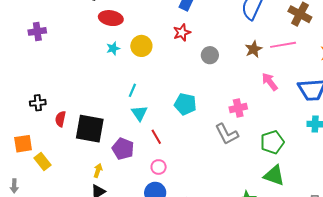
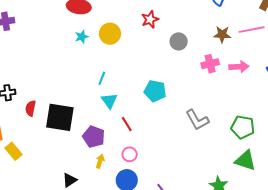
brown star: (254, 49) -> (222, 34), turned 30
pink arrow: (270, 82) -> (239, 67), turned 126
pink cross: (238, 108) -> (210, 64), moved
green pentagon: (272, 142) -> (243, 127), turned 30
yellow arrow: (98, 171) -> (100, 161), moved

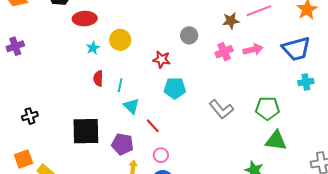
red star: (150, 19) -> (162, 59), moved, turned -30
red semicircle: (31, 108) -> (98, 78), moved

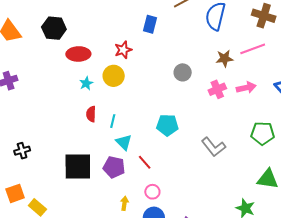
red star: (162, 59) -> (123, 50), moved, turned -30
green pentagon: (267, 108) -> (263, 133), moved
purple pentagon: (122, 144) -> (114, 167), moved

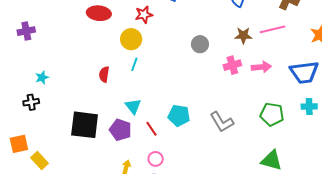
cyan star: (86, 83) -> (42, 78), moved
cyan line: (113, 121) -> (134, 64), moved
cyan pentagon: (167, 125) -> (179, 116), moved

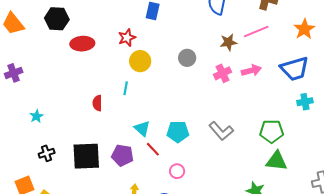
yellow circle: (131, 39) -> (140, 61), moved
black cross: (31, 102) -> (47, 153), moved
cyan triangle: (133, 106) -> (142, 128), moved
green pentagon: (272, 114) -> (272, 131), moved
pink circle: (156, 159) -> (177, 171), moved

